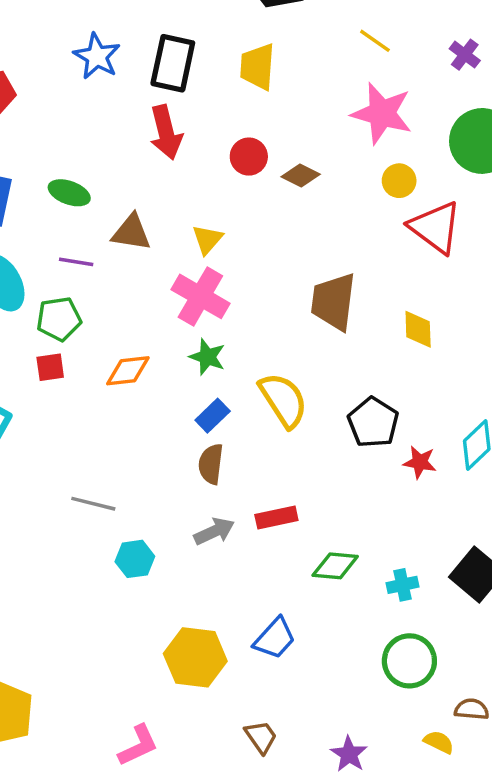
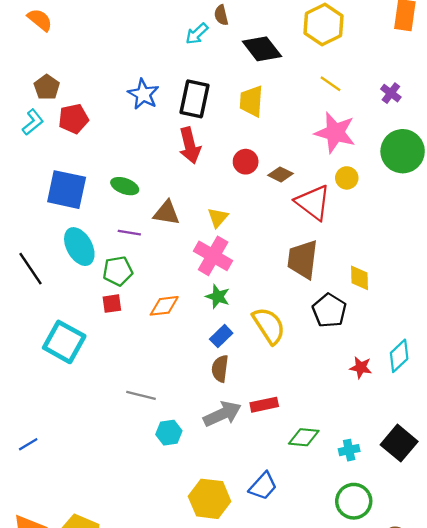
red triangle: (435, 227) -> (313, 202), moved
black pentagon: (373, 423) -> (329, 310), moved
gray arrow: (214, 531) -> (222, 414), size x1.4

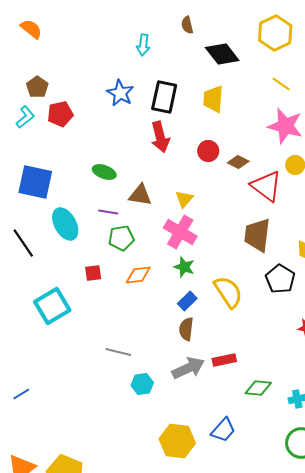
cyan arrow: (197, 34) -> (143, 45), moved, turned -40
blue square: (67, 190) -> (35, 182), moved
green pentagon: (118, 271) -> (121, 238), moved
cyan square: (64, 342) -> (52, 306), turned 30

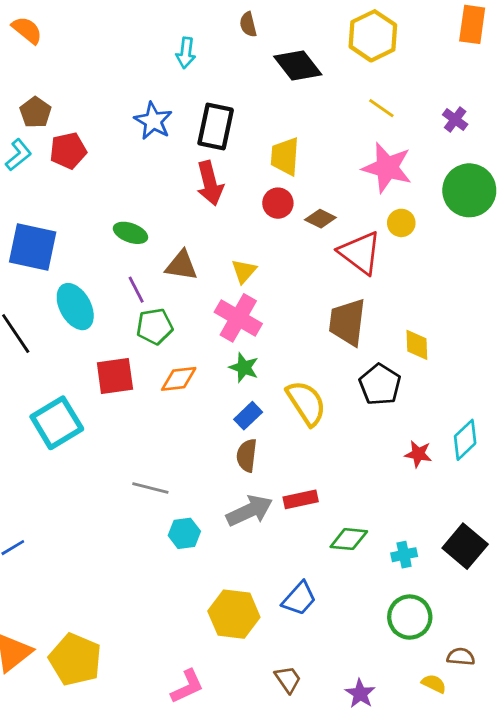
yellow trapezoid: (213, 99) -> (285, 156), moved
purple line: (108, 212) -> (136, 290), turned 54
red square: (93, 273) -> (115, 376), size x1.6

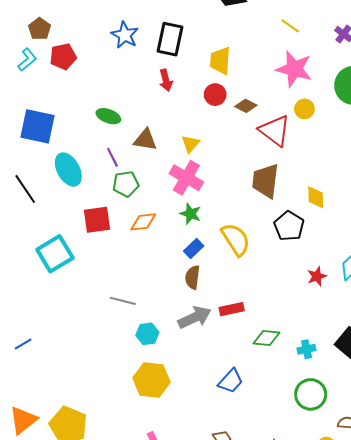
red arrow: (210, 183) -> (166, 80), size x0.7
red star: (418, 454) -> (317, 276), turned -30
yellow hexagon: (234, 614) -> (151, 380), moved

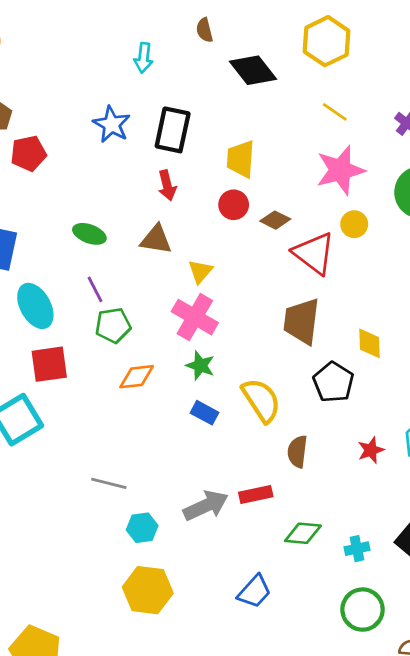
pink star: (294, 69) -> (340, 170), turned -30
brown triangle: (145, 140) -> (156, 239), moved
red square: (97, 220) -> (49, 364), moved
blue rectangle: (194, 249) -> (204, 413), turned 72
brown semicircle: (193, 277) -> (297, 452), moved

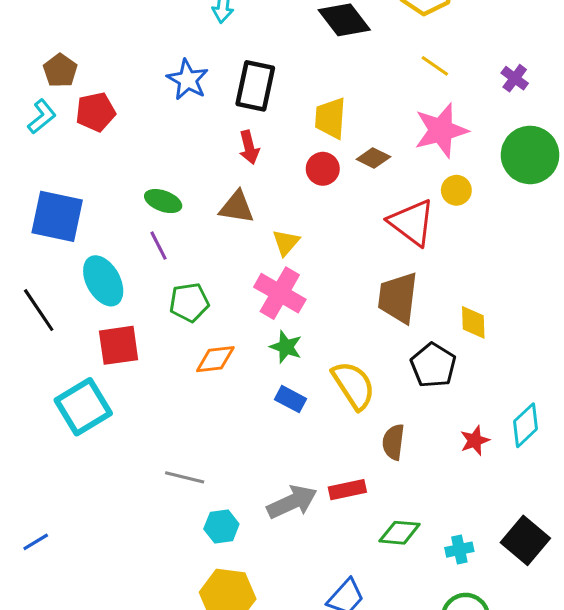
brown diamond: (275, 220) -> (373, 158), moved
purple line: (95, 289) -> (158, 246), moved

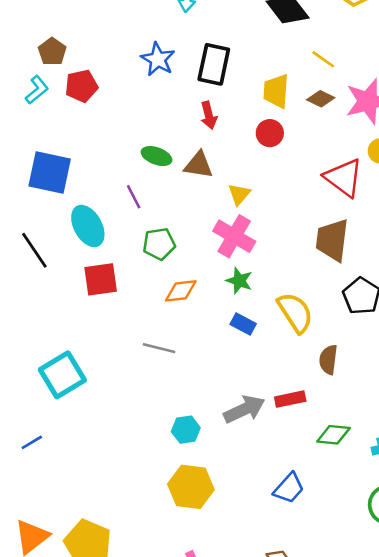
yellow line: (435, 66) -> (323, 59), moved
brown diamond: (373, 158) -> (321, 99), moved
green ellipse: (163, 201) -> (157, 156), moved
cyan square: (83, 407) -> (62, 375), moved
gray line: (185, 477) -> (159, 348), moved

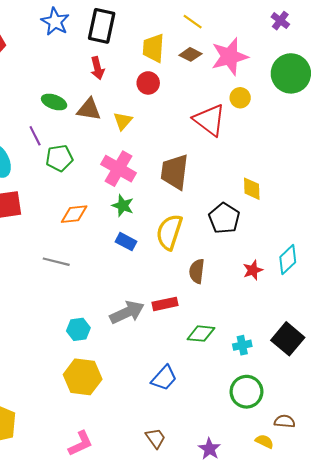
yellow triangle: (239, 194) -> (123, 121), moved
brown trapezoid: (332, 240) -> (175, 172), moved
green pentagon: (159, 244) -> (59, 158), moved
yellow semicircle: (295, 313) -> (169, 232), turned -129

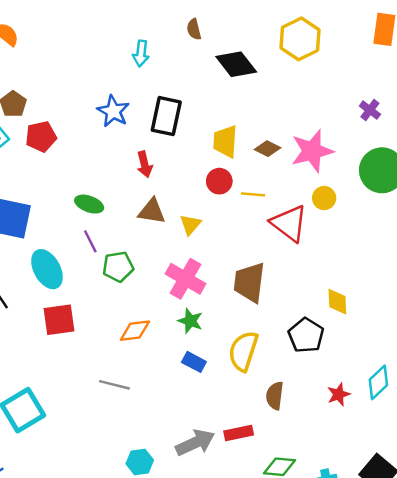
yellow line: (193, 22) -> (253, 194), moved, turned -30
red arrow: (97, 68) -> (145, 164), moved
green ellipse: (54, 102) -> (89, 204), moved

